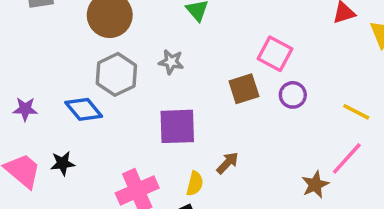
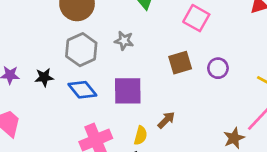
pink square: (275, 54) -> (196, 18), moved
blue diamond: (84, 109) -> (82, 90), moved
black star: (63, 163) -> (44, 77), moved

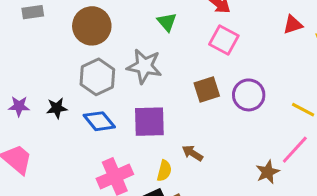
gray star: (124, 41) -> (144, 66), size x1.6
purple circle: (218, 68) -> (249, 95), size x1.4
brown arrow: (166, 120) -> (192, 153), turned -102

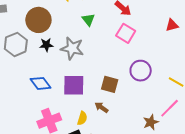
gray hexagon: (97, 77) -> (16, 44), moved
brown square: (207, 90) -> (110, 84), moved, turned 30
black star: (57, 108) -> (46, 45), moved

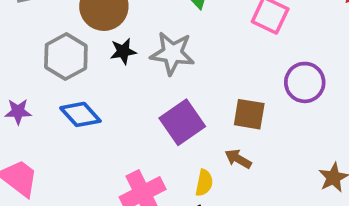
blue diamond: (41, 83) -> (80, 114), moved
purple square: (74, 85) -> (182, 122), turned -30

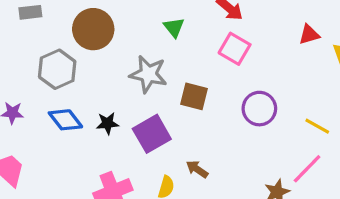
black star: (123, 51) -> (108, 123), moved
brown square: (249, 114) -> (194, 96), moved

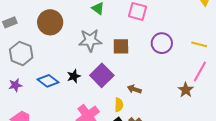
gray hexagon: (57, 69) -> (21, 53), moved

